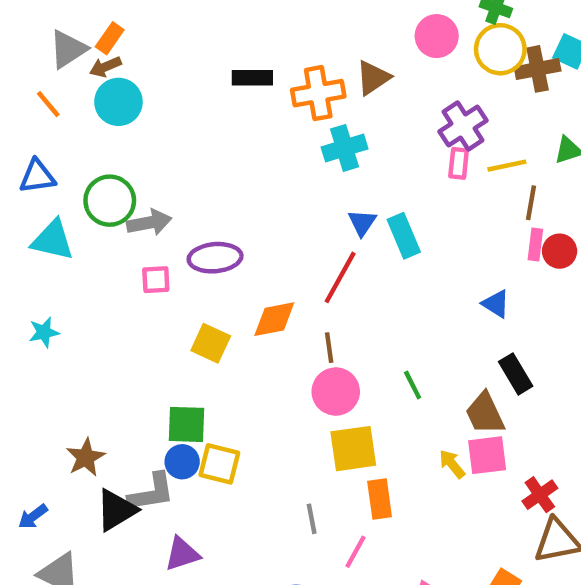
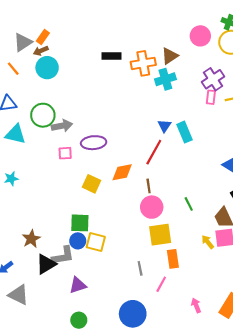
cyan cross: (345, 148) -> (165, 79), moved

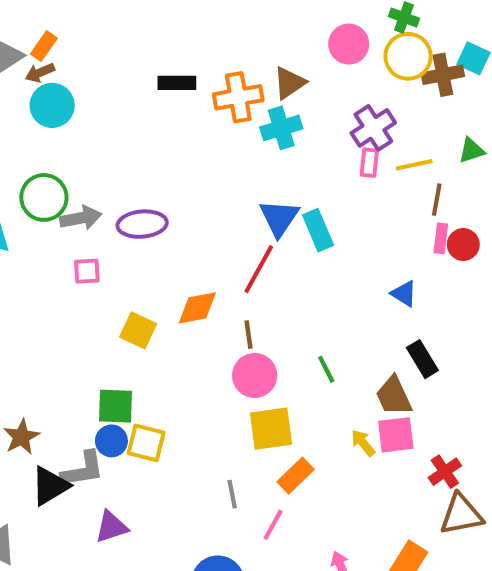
blue triangle: (164, 126) -> (279, 218), size x1.5
purple ellipse: (94, 143) -> (142, 224), moved
orange rectangle: (173, 259) -> (296, 476), turned 54

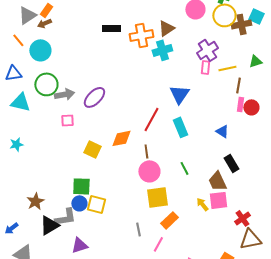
cyan circle: (52, 105) -> (40, 50), moved
blue triangle: (279, 218) -> (179, 94), moved
purple ellipse: (142, 224) -> (94, 97), turned -40
cyan rectangle: (318, 230) -> (180, 127), moved

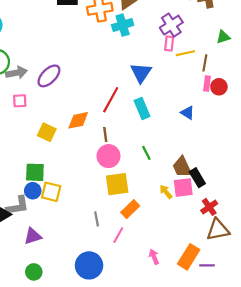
yellow line: (227, 68) -> (185, 53), moved
black rectangle: (231, 163) -> (197, 178), moved

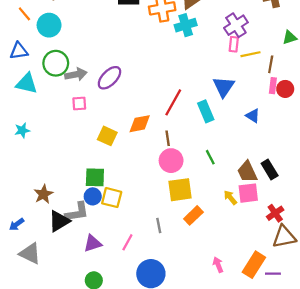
blue triangle: (141, 73) -> (224, 87), moved
black rectangle: (197, 178) -> (270, 170), moved
pink line: (118, 235) -> (127, 242), moved

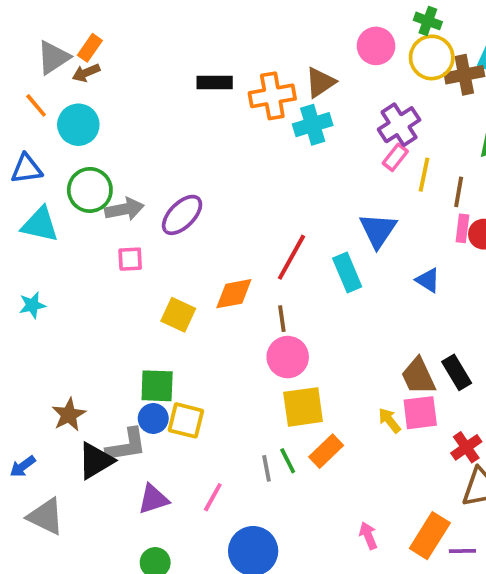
pink rectangle: (234, 44) -> (395, 157), turned 32
yellow line: (251, 54) -> (424, 175), turned -66
green line: (210, 157) -> (288, 461), moved

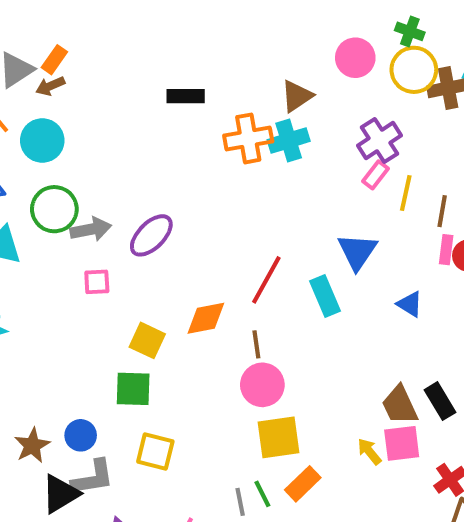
orange cross: (272, 96) -> (248, 138), moved
green square: (157, 386) -> (133, 389), moved
blue circle: (153, 418) -> (81, 435), moved

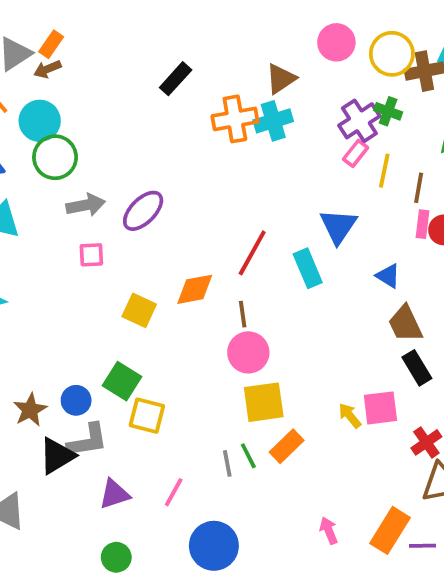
green cross: (410, 31) -> (388, 111), moved
black rectangle: (186, 96) -> (176, 79), turned -48
green circle: (54, 209) -> (55, 157), moved
green square: (133, 389) -> (122, 381), moved, turned 30
brown trapezoid: (400, 405) -> (405, 324), moved

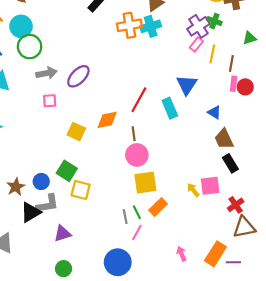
pink line: (174, 492) -> (137, 232), moved

